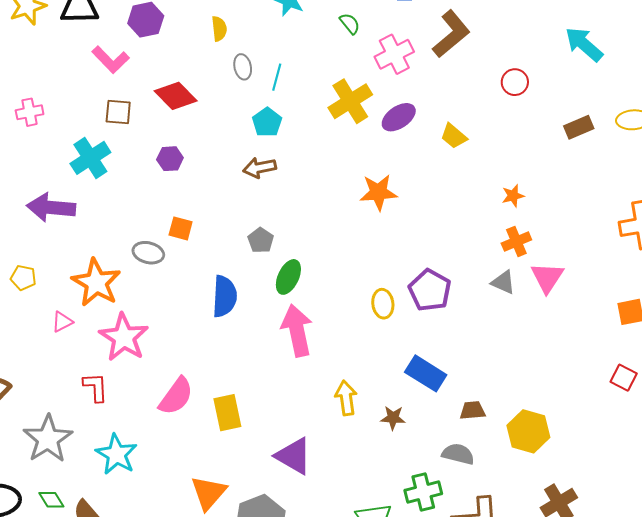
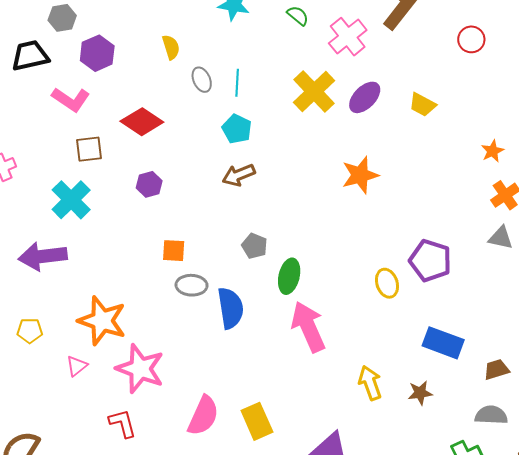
gray ellipse: (148, 253) -> (192, 285), moved

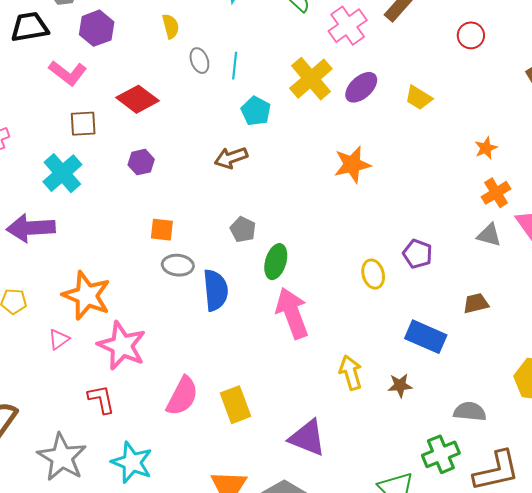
cyan pentagon: (237, 129) -> (256, 111), moved
purple pentagon: (430, 261) -> (418, 254), size x0.7
brown trapezoid: (496, 370) -> (476, 303), moved

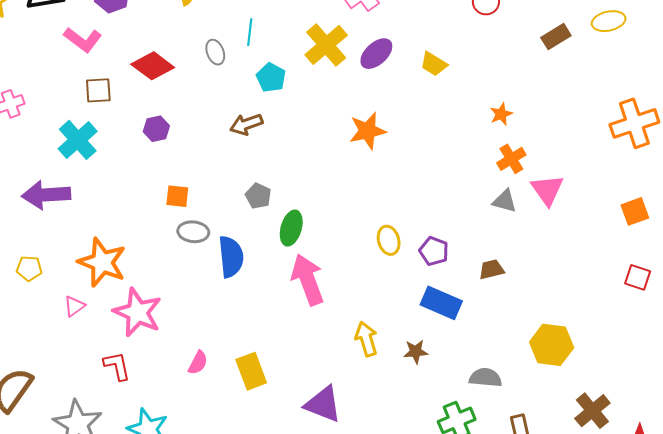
gray ellipse: (199, 61) -> (215, 52), moved
purple pentagon: (418, 254) -> (434, 251), moved
pink semicircle: (182, 396) -> (198, 363), size x0.6

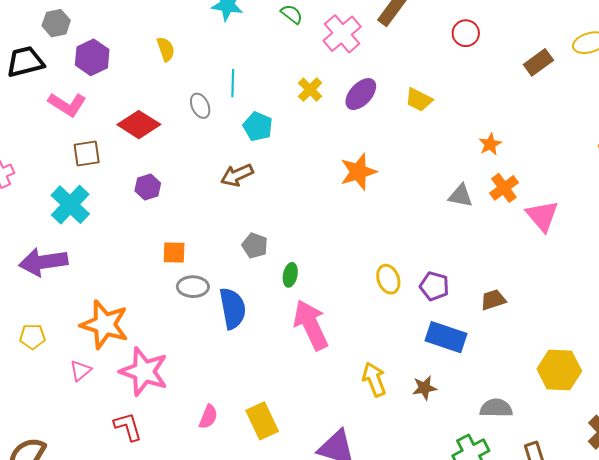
yellow cross: (326, 45) -> (310, 90), size x0.6
gray triangle: (505, 201) -> (461, 196), moved
green ellipse: (291, 228) -> (290, 275), size x0.7

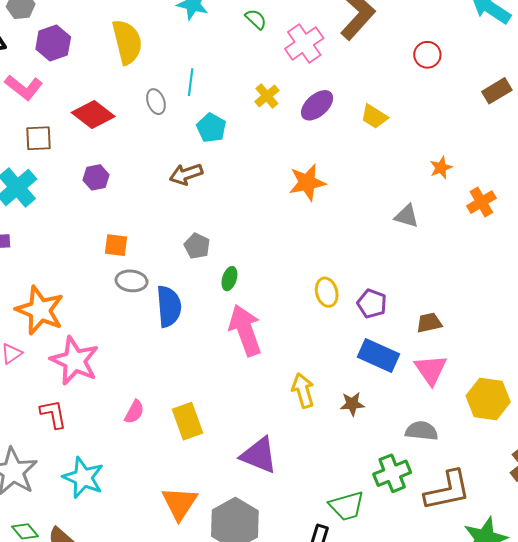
yellow semicircle: (166, 49) -> (127, 42), size x1.8
orange cross: (504, 188) -> (481, 202), moved
pink triangle: (542, 216) -> (431, 370), moved

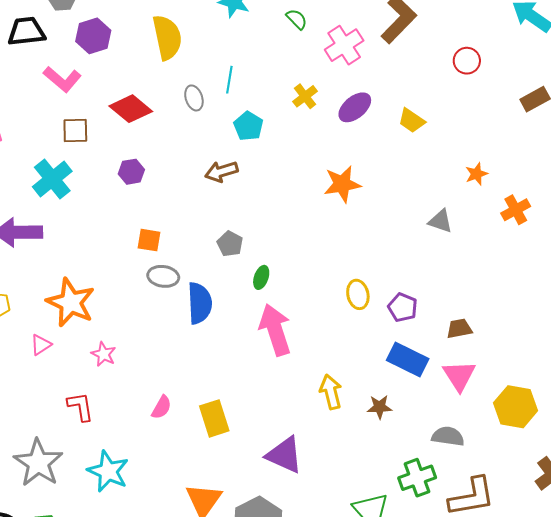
pink star: (75, 361) -> (104, 354), size x0.5

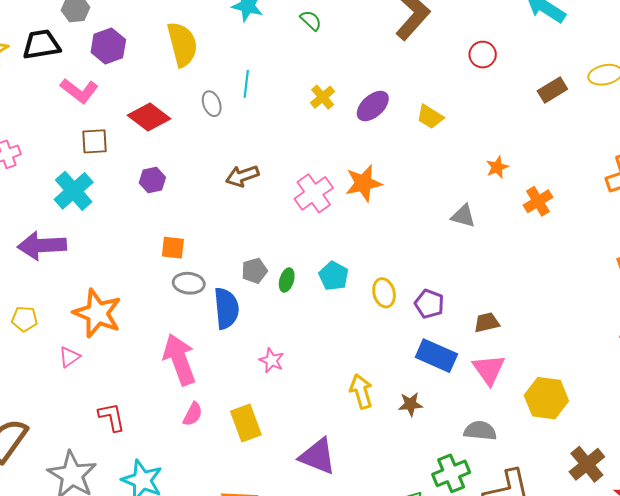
pink cross: (344, 45) -> (314, 193), moved
cyan pentagon: (248, 126) -> (334, 276), moved
gray pentagon: (230, 244) -> (254, 271), moved, turned 30
pink arrow: (275, 330) -> (179, 359), moved
pink star: (104, 354) -> (272, 360), moved

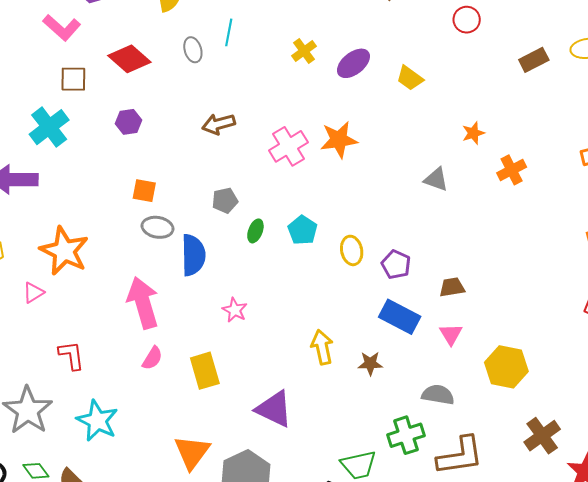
gray pentagon: (254, 271) -> (225, 200), moved
pink triangle: (489, 369) -> (451, 334), size x0.7

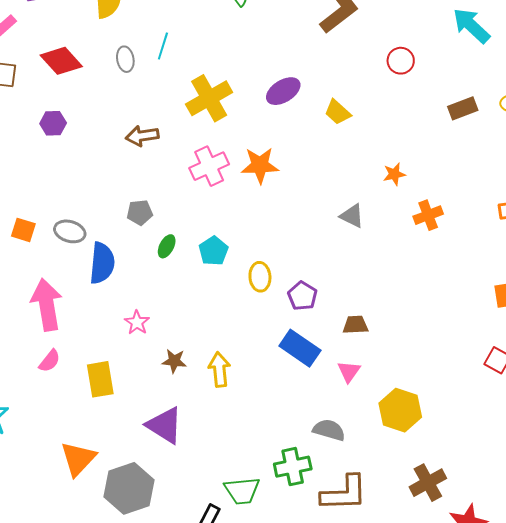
yellow cross: (304, 51) -> (209, 98), moved, size x1.8
orange square: (144, 191) -> (23, 230), moved
brown star: (370, 363) -> (174, 361), moved

